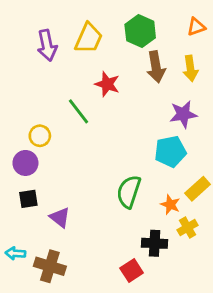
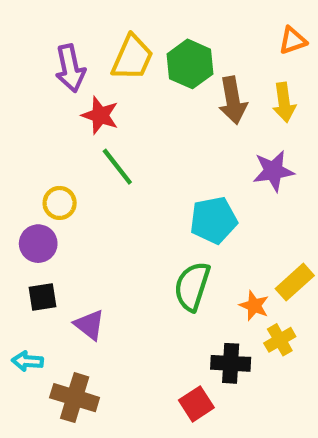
green hexagon: (140, 31) -> (190, 64), moved
red star: (107, 84) -> (100, 115), moved
cyan pentagon: (170, 152) -> (214, 220), moved
cyan arrow: (15, 253) -> (28, 361), moved

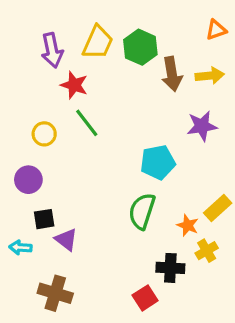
yellow arrow: (284, 102) -> (210, 76), turned -88
yellow circle: (60, 203) -> (44, 134), moved
black square: (42, 297) -> (44, 219), moved
cyan arrow: (28, 361) -> (21, 247), moved

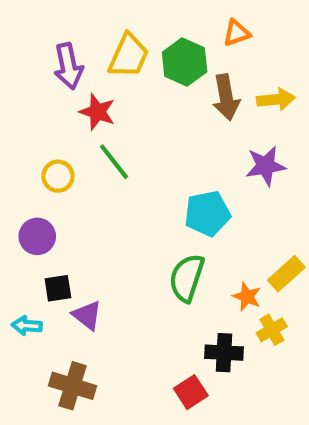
orange triangle: (216, 30) -> (236, 33), moved

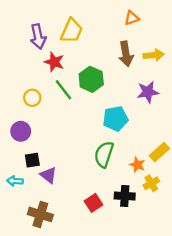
green hexagon: (185, 62) -> (91, 79), moved
red square: (191, 392) -> (94, 203), moved

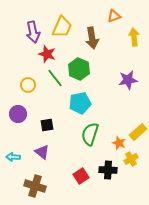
brown arrow: (126, 54) -> (92, 38), moved
yellow arrow: (154, 55) -> (134, 37), moved, turned -90
cyan pentagon: (115, 119) -> (80, 103), moved
black square: (32, 160) -> (47, 125), moved

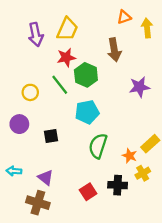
yellow arrow: (134, 37) -> (147, 28), moved
brown arrow: (92, 38) -> (114, 50), moved
red star: (47, 54) -> (66, 57), moved, turned -30
purple triangle: (42, 152) -> (46, 178), moved

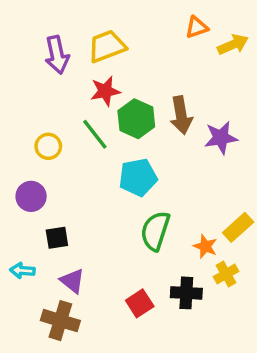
yellow arrow: (147, 28) -> (233, 45), turned 72
yellow trapezoid: (67, 29) -> (107, 46), turned -135
brown arrow: (114, 50) -> (181, 115), moved
black square: (51, 136) -> (57, 238), moved

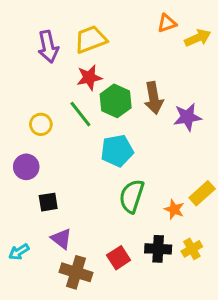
cyan arrow: (22, 271) -> (19, 252), moved, turned -36
yellow cross: (226, 274) -> (192, 249), moved
brown cross: (60, 321) -> (76, 272), moved

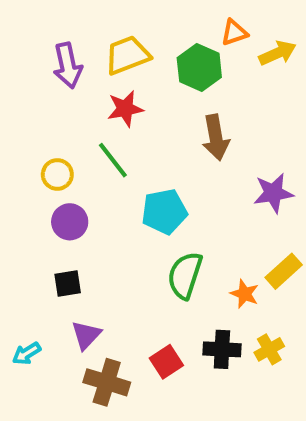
green hexagon: (116, 101) -> (199, 68), moved
purple star: (187, 117) -> (273, 193), moved
purple circle: (26, 167) -> (70, 222), moved
purple triangle: (61, 239) -> (86, 335), turned 35

